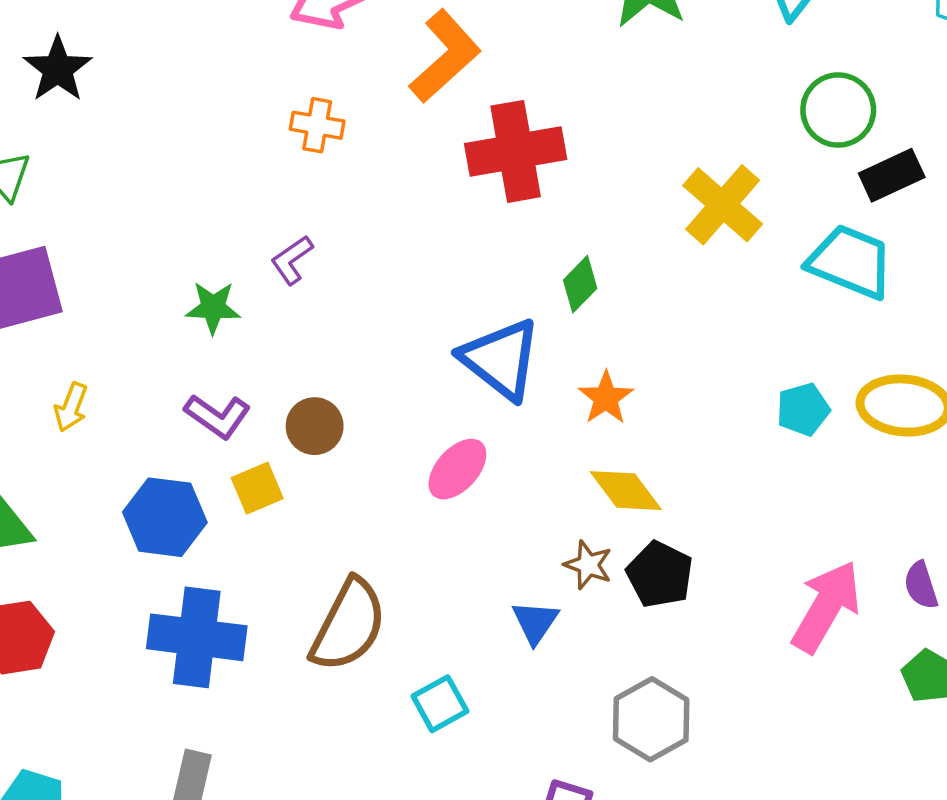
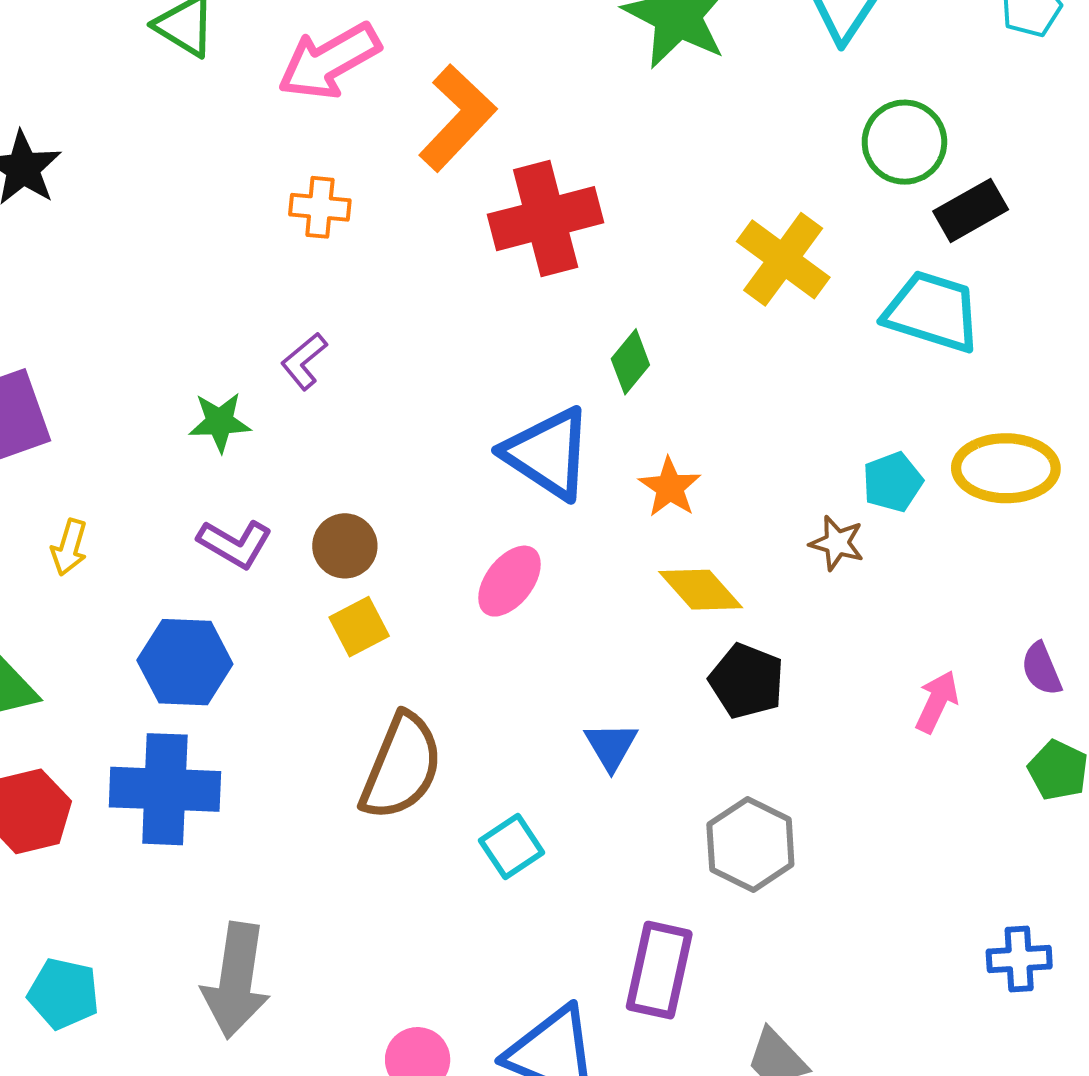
yellow square: (257, 488) -> (359, 627), moved
brown star: (588, 565) -> (837, 543), moved
pink arrow: (826, 607) -> (937, 702), size x0.6
blue cross: (197, 637) -> (165, 789), moved

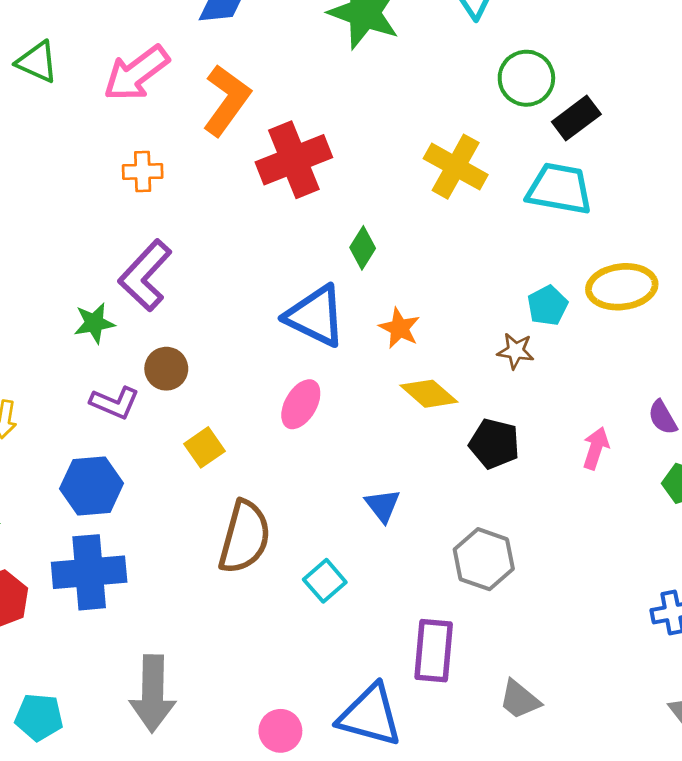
purple L-shape: (304, 361) -> (145, 275), size x1.8
brown circle: (345, 546) -> (166, 369), moved
black pentagon: (747, 681) -> (494, 444), moved

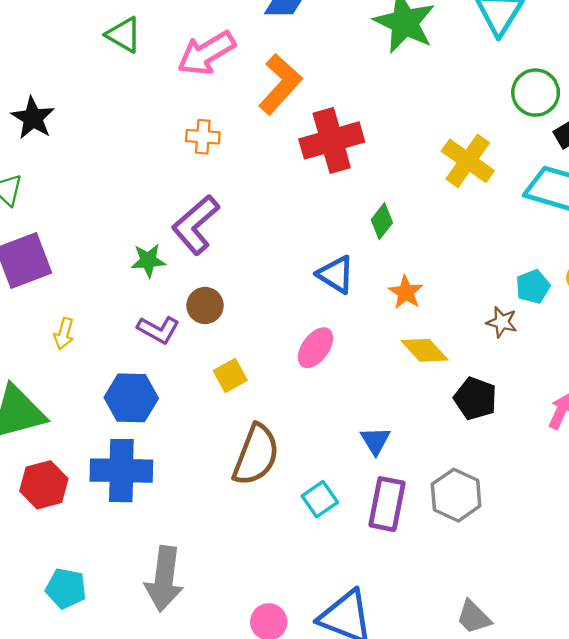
blue triangle: (315, 316) -> (336, 274), size x0.7
purple rectangle: (434, 651) -> (387, 504), moved

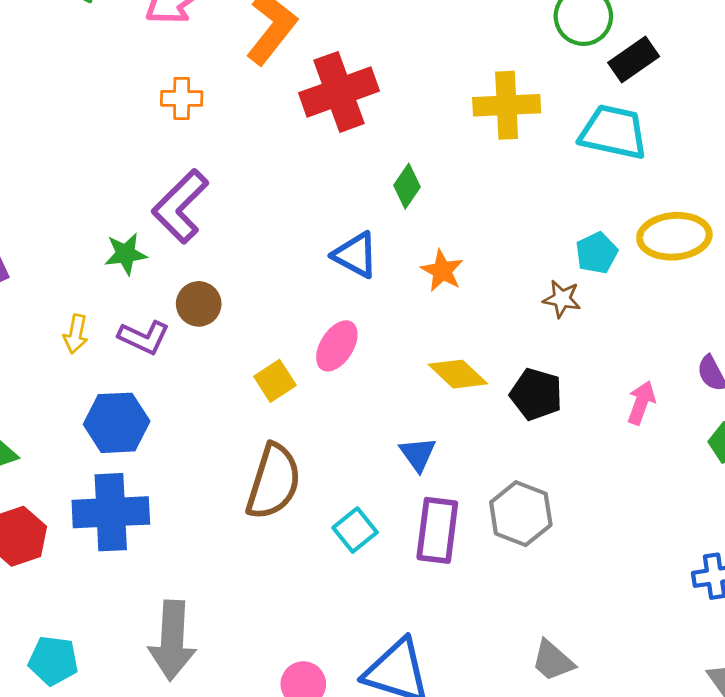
yellow cross: (468, 161) -> (507, 105), turned -34
yellow arrow: (64, 334) -> (76, 334), moved
yellow diamond: (425, 350) -> (458, 374), moved
yellow square: (230, 376) -> (275, 381), moved

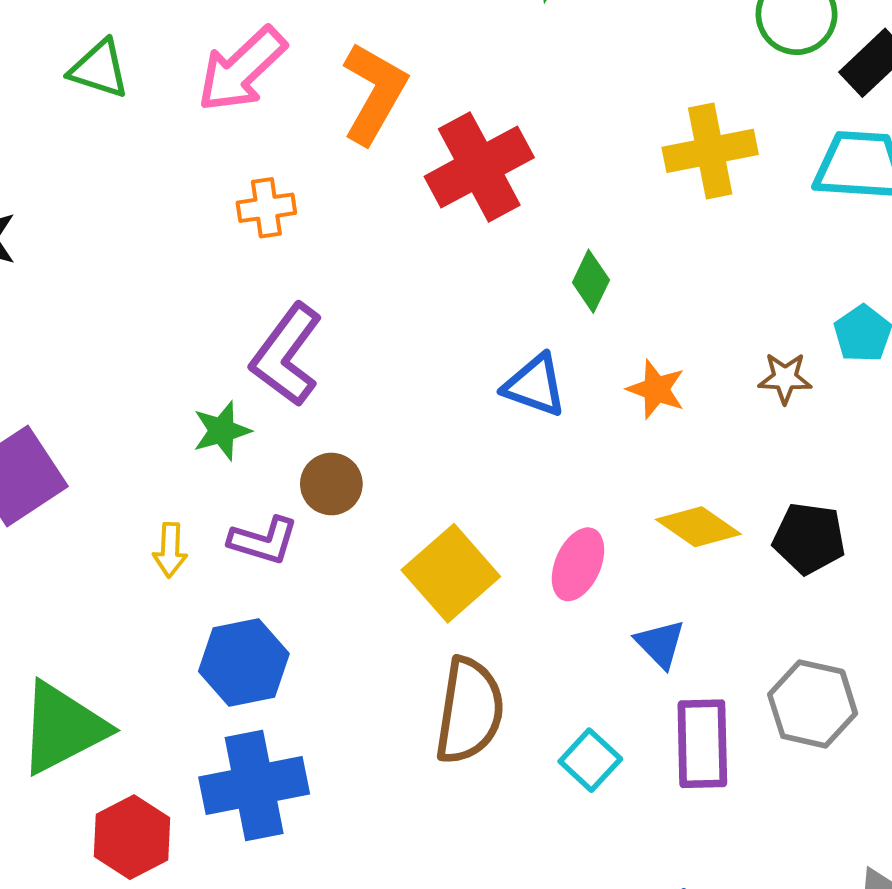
brown star: (562, 299) -> (785, 378), moved
pink ellipse: (337, 346) -> (578, 564), moved
yellow square: (275, 381) -> (451, 573), size x1.6

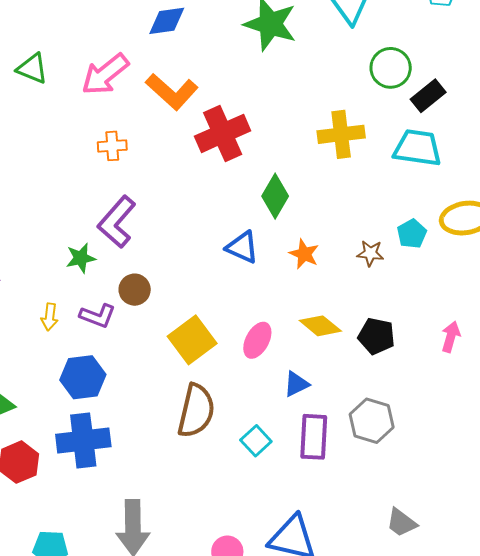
orange L-shape: (374, 93) -> (172, 92), turned 98
green diamond: (591, 281) -> (275, 196), size x1.4
blue triangle: (660, 644) -> (296, 384), turned 44

